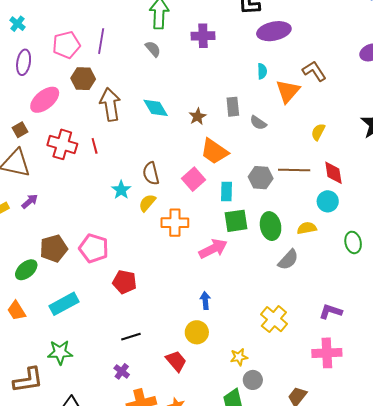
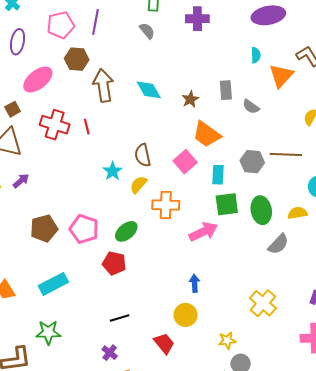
green ellipse: (26, 270) -> (126, 231), moved

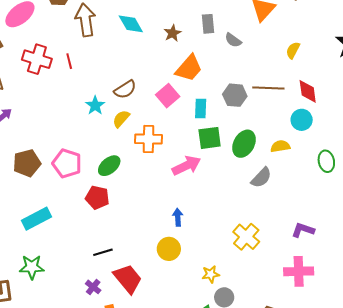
orange trapezoid: (207, 134) -> (189, 68), turned -84
brown semicircle: (143, 155) -> (125, 89), turned -110
green ellipse: (261, 210) -> (244, 144), turned 40
red trapezoid: (164, 343) -> (128, 279), moved, size x1.4

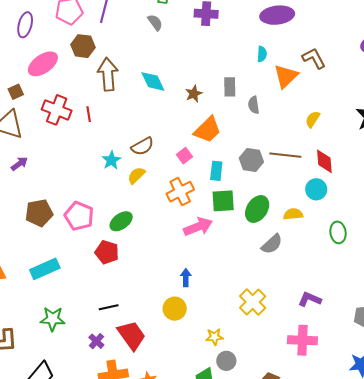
gray semicircle: (233, 40) -> (254, 105), turned 42
pink square: (168, 96) -> (184, 156), size x0.7
orange cross: (149, 139) -> (180, 192), moved, turned -32
green star: (32, 267) -> (53, 319), moved

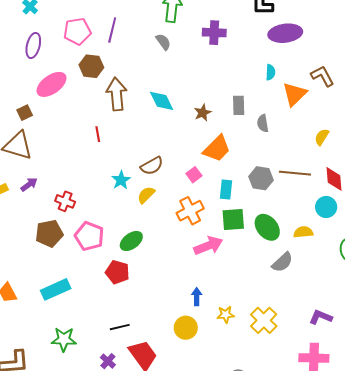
red cross: (57, 110) -> (65, 201), moved, size x0.7
green ellipse: (257, 209) -> (267, 227), turned -72
yellow star: (214, 337) -> (226, 315), moved

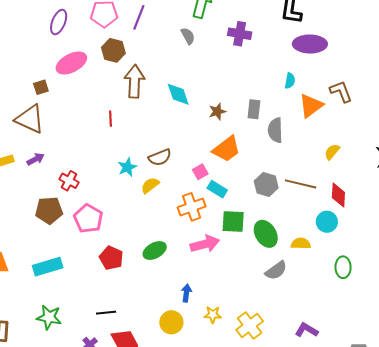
gray semicircle: (263, 123) -> (275, 130), size x1.4
cyan rectangle: (226, 190) -> (217, 189), moved, turned -72
green ellipse: (131, 241) -> (155, 250), moved

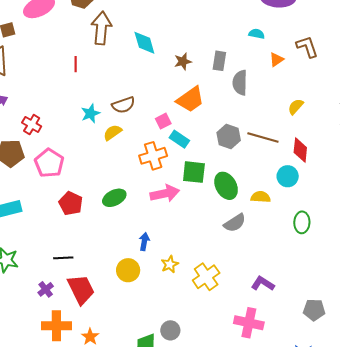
cyan semicircle: (290, 81) -> (257, 34), turned -91
orange triangle: (311, 106) -> (276, 60), size x0.6
yellow star: (213, 315) -> (170, 264), turned -30

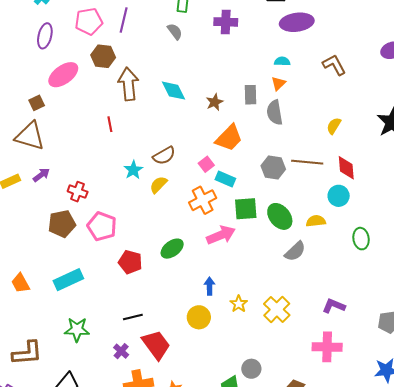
orange triangle: (276, 60) -> (278, 83), moved

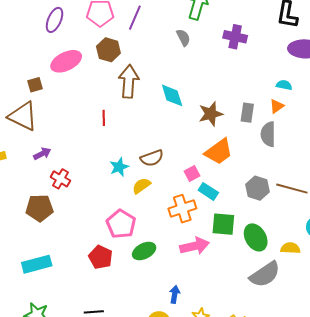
brown star: (215, 102) -> (211, 114), size x1.4
purple arrow: (41, 175) -> (42, 154), moved
pink pentagon: (102, 226) -> (121, 224), moved
gray semicircle: (295, 251) -> (265, 274), size x1.4

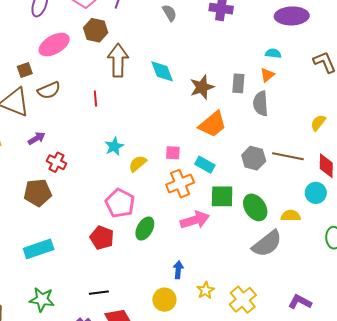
brown semicircle: (152, 158) -> (49, 90), moved
pink square: (192, 174) -> (173, 153), moved, turned 35
green ellipse: (144, 251) -> (145, 229), turned -30

